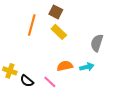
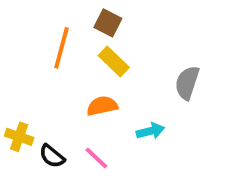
orange semicircle: (65, 66) -> (102, 106), moved
cyan arrow: (87, 67) -> (150, 131), moved

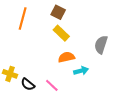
orange line: (62, 48) -> (23, 19), moved
orange semicircle: (102, 106) -> (66, 57), moved

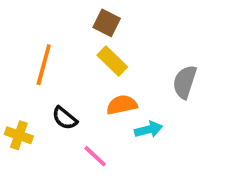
orange line: (23, 19) -> (44, 65), moved
black semicircle: (28, 84) -> (65, 118), moved

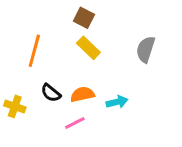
gray semicircle: (185, 82) -> (146, 49), moved
orange semicircle: (122, 105) -> (82, 94), moved
pink line: (95, 156) -> (75, 123), turned -70

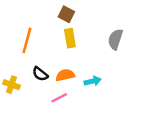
yellow rectangle: (88, 48) -> (70, 38), turned 36

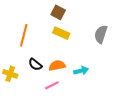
yellow rectangle: (70, 38) -> (61, 33), turned -56

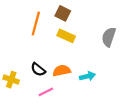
orange line: (24, 35) -> (36, 24), moved
pink line: (52, 85) -> (46, 92), moved

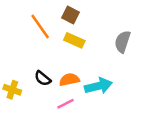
orange line: (36, 24) -> (40, 26), turned -50
cyan arrow: (87, 76) -> (98, 86), size x1.5
pink line: (46, 92) -> (66, 104), moved

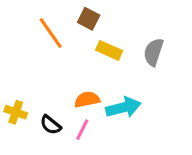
yellow rectangle: (74, 40) -> (109, 50), moved
black semicircle: (43, 78) -> (51, 125), moved
pink line: (66, 104) -> (82, 130), turned -36

